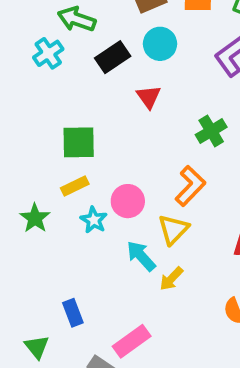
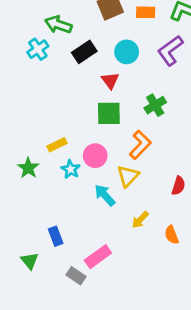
cyan circle: (160, 44) -> (127, 52), moved
green square: (79, 142) -> (109, 113), moved
yellow arrow: (171, 279) -> (140, 220), moved

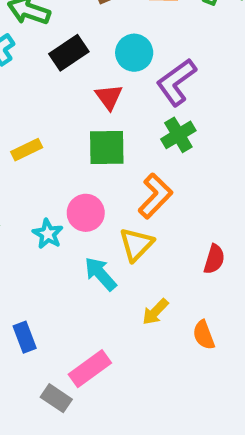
purple L-shape: (170, 51) -> (176, 82), moved
yellow rectangle: (57, 145) -> (27, 150), moved

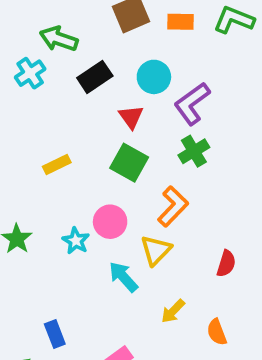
green square: (107, 147) -> (129, 163), turned 30

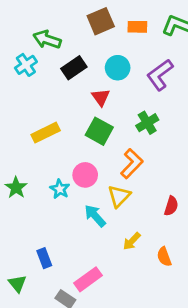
purple L-shape: (192, 104) -> (160, 75), moved
yellow rectangle: (57, 165) -> (46, 133), size x1.4

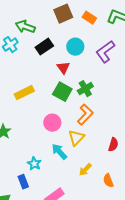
orange rectangle: (137, 27) -> (89, 18), turned 32
green cross: (147, 123) -> (85, 89), moved
cyan star: (60, 189) -> (34, 164), moved

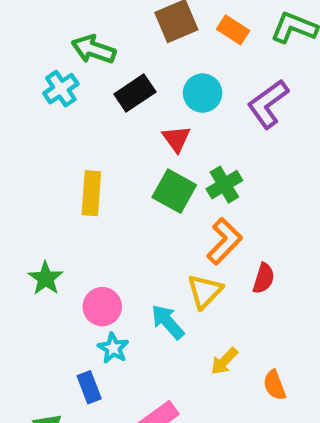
yellow rectangle: (24, 93) -> (91, 193), turned -60
pink circle: (52, 123) -> (102, 307), moved
red semicircle: (113, 145) -> (264, 278), moved

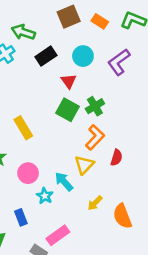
yellow rectangle: (91, 193) -> (23, 128), moved, turned -35
cyan star: (113, 348) -> (45, 196), moved
orange semicircle: (274, 385) -> (122, 216), size x1.5

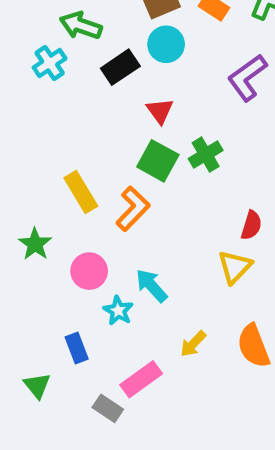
cyan circle: (83, 56) -> (166, 44), moved
orange L-shape: (95, 137) -> (133, 209), moved
red semicircle: (116, 158) -> (251, 225), moved
yellow triangle: (84, 165) -> (235, 267), moved
yellow arrow: (95, 203) -> (193, 344), moved

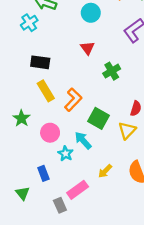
black rectangle: (120, 67) -> (40, 62), moved, turned 42
green square: (158, 161) -> (98, 118), moved
gray rectangle: (108, 408) -> (60, 205), turned 32

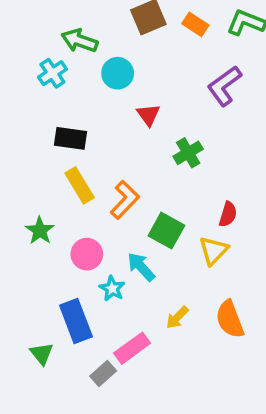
cyan circle: (91, 13) -> (118, 73), moved
blue rectangle: (43, 173) -> (76, 321), size x1.6
gray rectangle: (60, 205) -> (103, 374), turned 72

